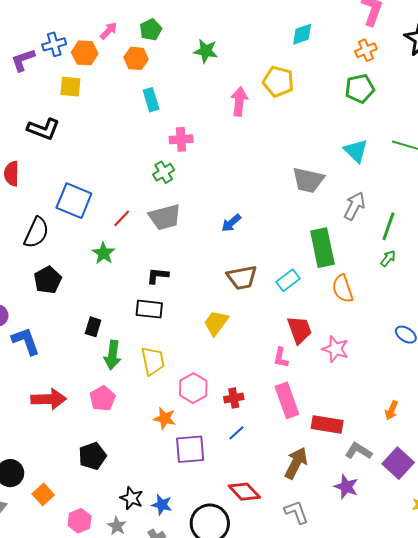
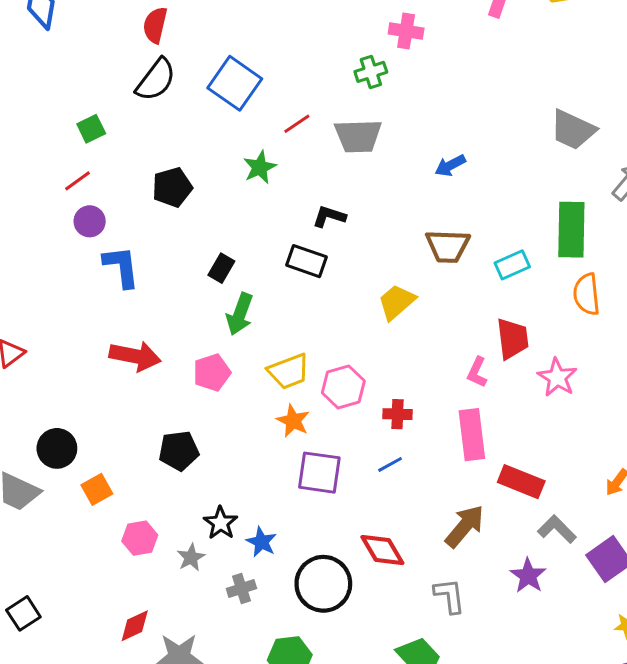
black semicircle: (36, 232) -> (156, 80), moved
yellow trapezoid: (153, 361) -> (289, 371), moved, turned 68

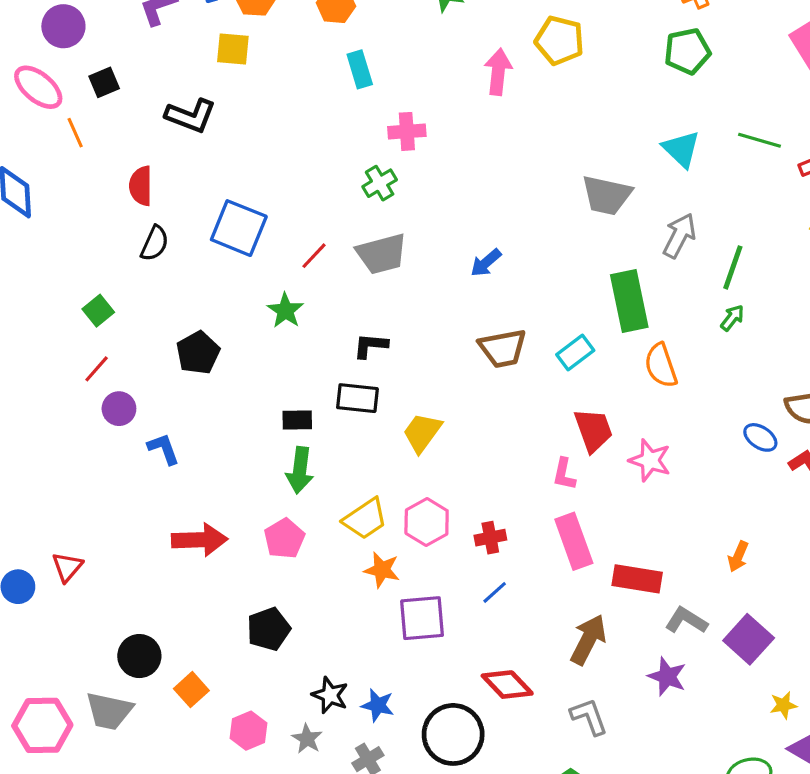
black semicircle: (156, 80) -> (155, 243), size x0.7
blue L-shape: (121, 267) -> (163, 449), size x0.7
black rectangle: (221, 268) -> (297, 420), moved, turned 72
yellow trapezoid: (397, 302) -> (422, 433), moved

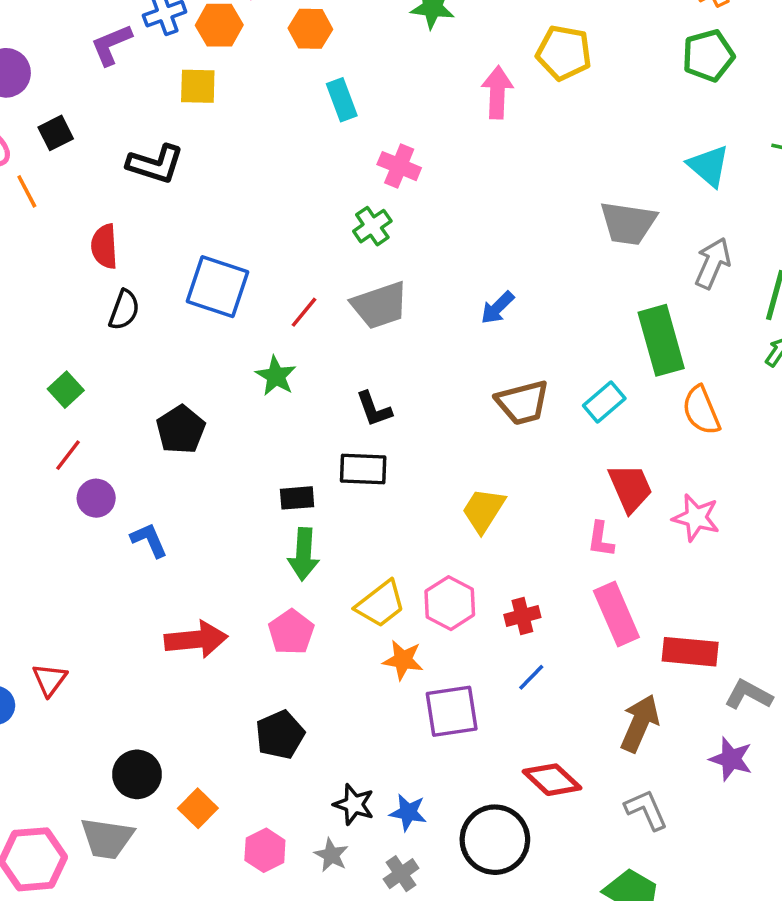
pink cross: (407, 131) -> (399, 166), turned 30
black L-shape: (371, 346) -> (374, 409), turned -111
yellow trapezoid: (422, 433) -> (483, 510), moved

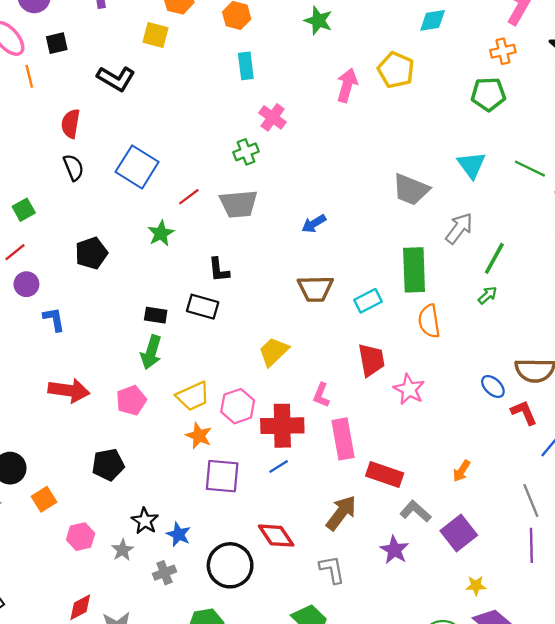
black semicircle: (124, 310) -> (74, 167), turned -56
pink L-shape: (601, 539) -> (321, 395), moved
red cross: (522, 616) -> (282, 426), size x1.8

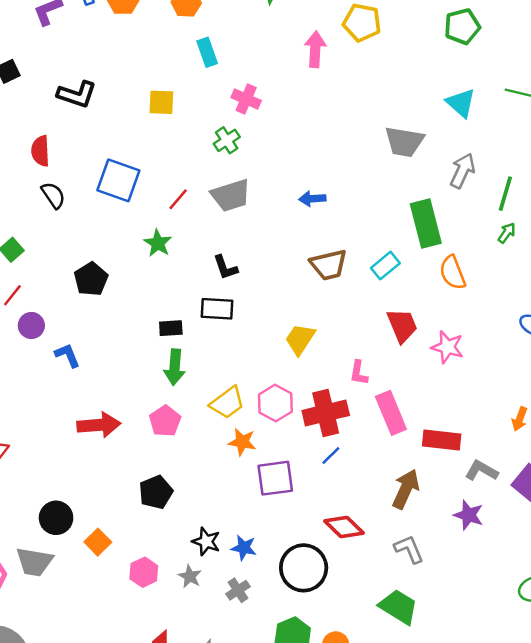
yellow square: (155, 35) -> (161, 102), moved
blue arrow: (314, 224) -> (312, 199), turned 40

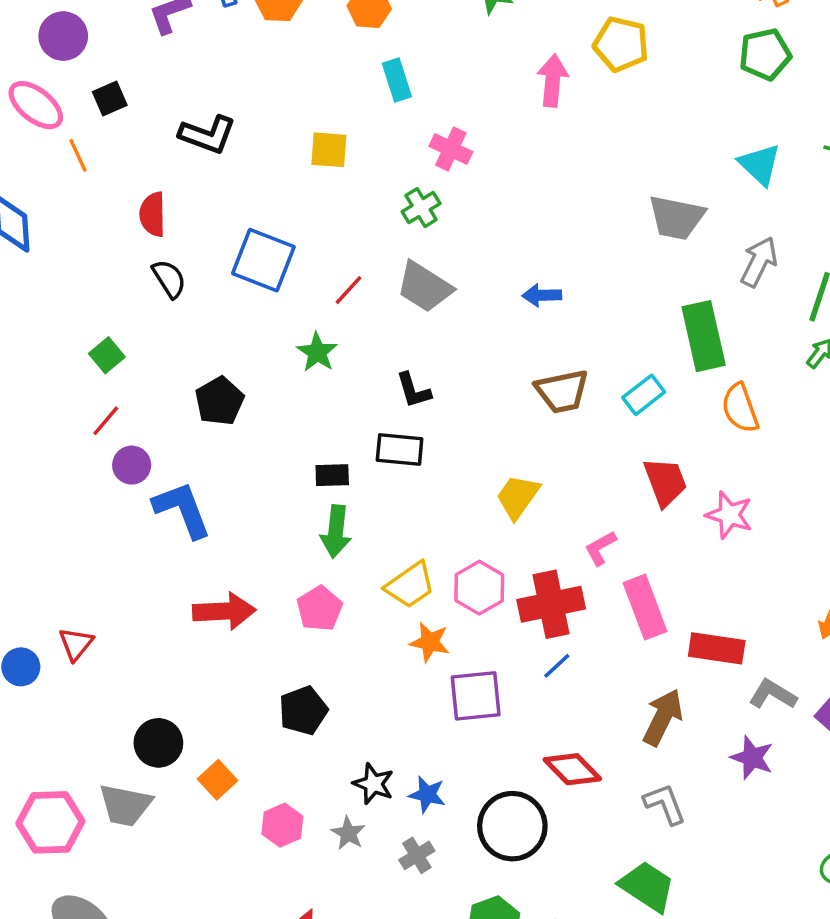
gray trapezoid: (231, 195) -> (424, 287), turned 48
blue L-shape: (67, 355) -> (182, 510), size x1.6
pink L-shape: (359, 373) -> (601, 548), turned 50

